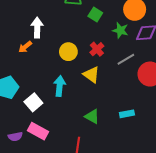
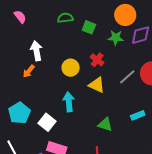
gray line: (126, 59) -> (127, 77), moved

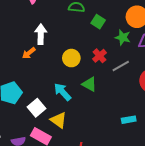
gray line: (127, 77) -> (121, 66), moved
yellow triangle: (97, 85) -> (59, 120), moved
cyan arrow: (69, 102) -> (62, 92), turned -48
green triangle: (105, 124) -> (89, 84), moved

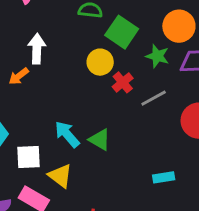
green square: (98, 22) -> (122, 32), size x1.5
yellow circle: (71, 58) -> (100, 62), moved
green triangle: (89, 84) -> (100, 140), moved
white square: (37, 108) -> (28, 157), turned 36

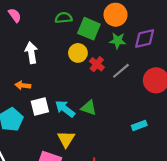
orange circle: (179, 26) -> (116, 15), moved
orange arrow: (19, 76) -> (23, 85), moved, turned 56
white square: (28, 157) -> (40, 106), moved
yellow triangle: (60, 176) -> (66, 139), turned 36

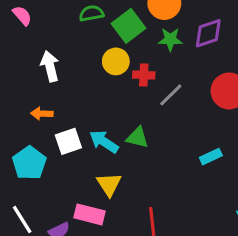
green square: (89, 29) -> (129, 26), turned 35
red cross: (97, 64) -> (144, 75), turned -32
gray line: (121, 71) -> (171, 95), moved

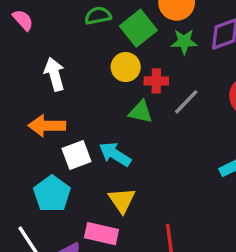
orange arrow: (42, 114) -> (47, 126), size x1.5
green triangle: (137, 138) -> (141, 112), moved
cyan pentagon: (29, 163) -> (52, 194), moved

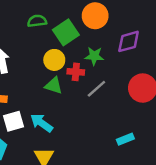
green star: (184, 42) -> (94, 56), moved
green triangle: (141, 112) -> (54, 86), moved

